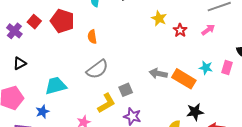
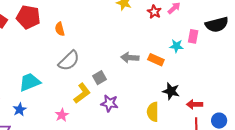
red star: (180, 30) -> (154, 12), moved
pink rectangle: (227, 68) -> (193, 36), moved
orange rectangle: (184, 79) -> (156, 60), size x0.7
black star: (195, 112) -> (171, 91), turned 30

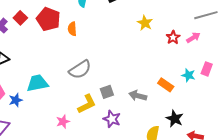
orange semicircle: (60, 29) -> (72, 29), moved
gray arrow: (130, 58) -> (138, 96), moved
blue star: (20, 109) -> (16, 100), moved

